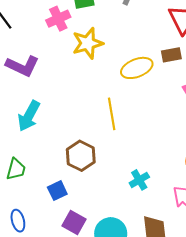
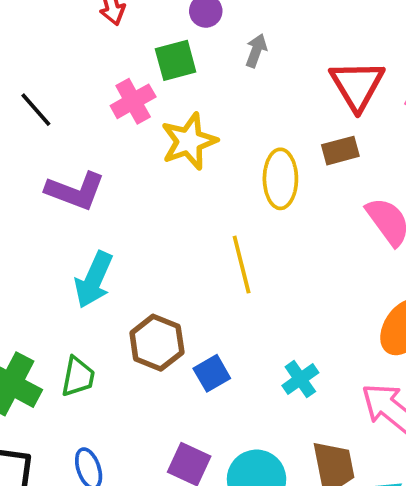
yellow ellipse: (137, 68) -> (280, 179), turned -64
brown hexagon: (81, 156) -> (157, 343), moved
blue square: (57, 191) -> (212, 373), moved

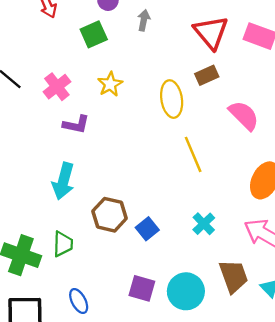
pink cross: (133, 101) -> (57, 87), moved
yellow star: (189, 141) -> (110, 84), size x0.7
purple L-shape: (75, 191) -> (76, 124), moved, size x0.7
yellow line: (242, 265) -> (193, 154), moved

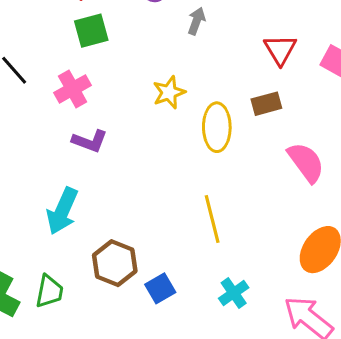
red triangle: (211, 32) -> (280, 50), size x0.7
green square: (94, 34) -> (91, 31), moved
yellow star: (110, 84) -> (169, 92), moved
yellow line: (193, 154) -> (212, 219), moved

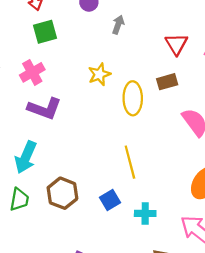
purple L-shape: (90, 141) -> (44, 109), size x1.4
blue square: (160, 288) -> (110, 200), moved
green trapezoid: (49, 291) -> (19, 199), moved
cyan cross: (234, 293) -> (145, 213), turned 36

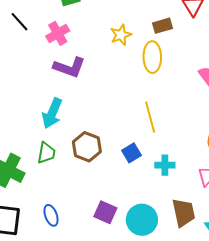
brown rectangle: (167, 82) -> (163, 26), moved

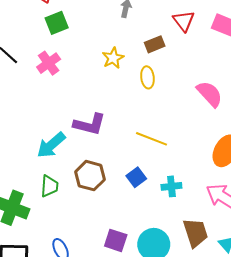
yellow ellipse: (152, 57) -> (147, 77), size x0.7
purple L-shape: (69, 67) -> (89, 124), moved
cyan arrow: (52, 113) -> (51, 145), turned 32
yellow line: (150, 117) -> (151, 139), turned -48

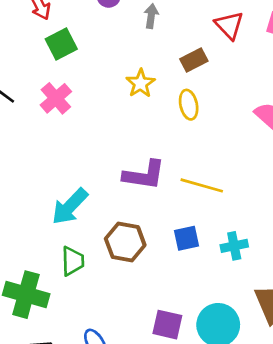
purple L-shape: (89, 124) -> (144, 175), moved
blue square: (136, 177) -> (186, 238), turned 30

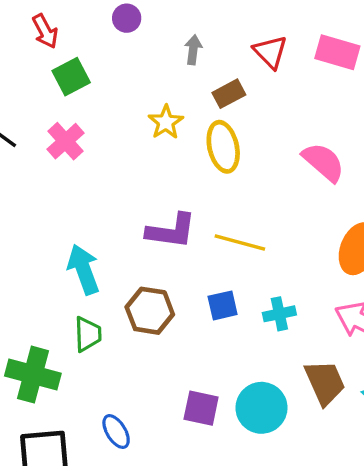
gray arrow: (151, 16) -> (193, 50), moved
yellow ellipse: (189, 105) -> (223, 147), size x1.4
cyan arrow: (70, 206) -> (84, 269), turned 117

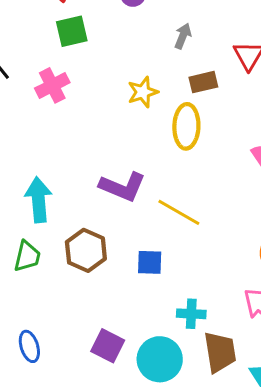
cyan cross: (279, 314) -> (191, 314), moved

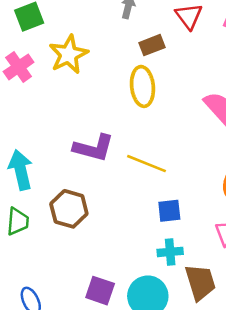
yellow star: (143, 92) -> (69, 54), moved, size x1.4
blue square: (150, 262) -> (169, 211), moved

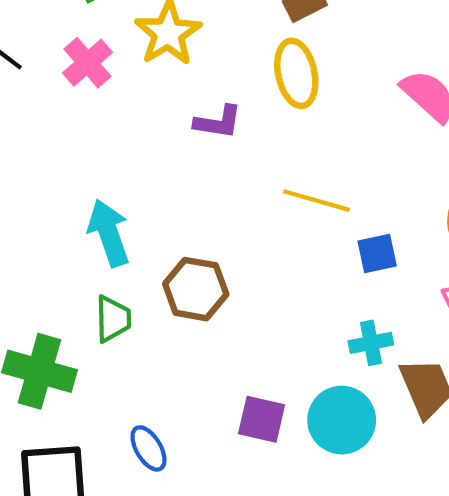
purple L-shape: (93, 148) -> (218, 122), moved, size x0.7
blue square: (169, 211) -> (377, 254), moved

